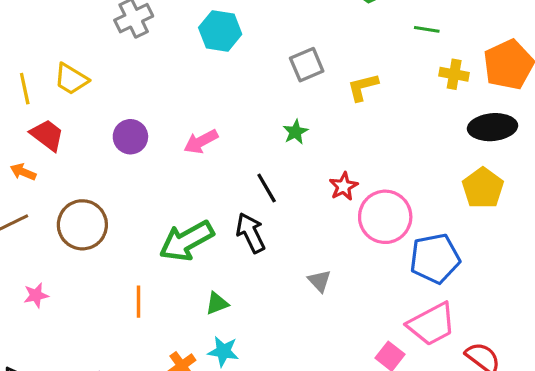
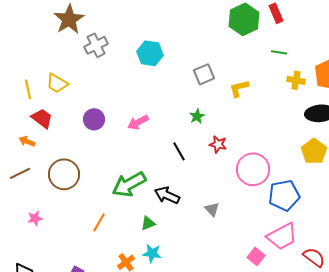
red star: (343, 186) -> (218, 144), moved, turned -30
black arrow: (251, 233) -> (167, 195), moved, turned -40
orange line: (138, 302) -> (99, 222), turned 30

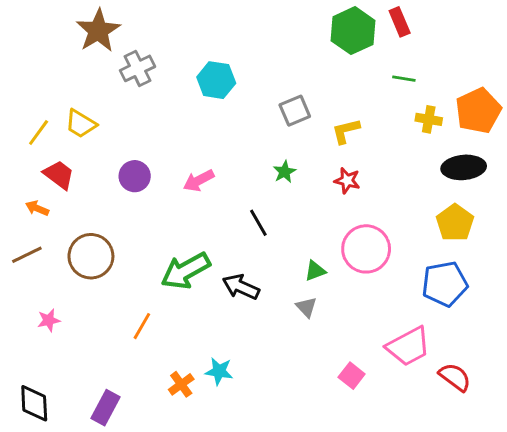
yellow line: (28, 89) -> (39, 132), turned 48
red star: (218, 144) -> (347, 181), moved
blue pentagon: (284, 195) -> (445, 284), moved
green triangle: (148, 223) -> (315, 271), moved
pink square: (256, 256) -> (352, 376), moved

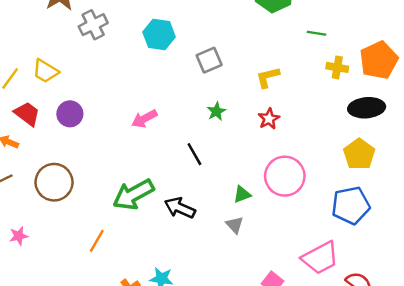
gray square: (295, 111) -> (209, 60), moved
purple circle: (135, 176) -> (70, 114), moved
red star: (347, 181) -> (269, 119), turned 30

